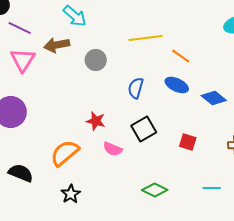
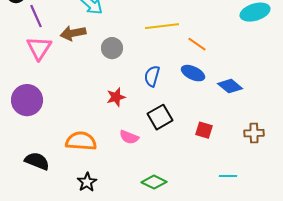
purple line: (20, 28) -> (36, 16), turned 40
red star: (96, 121) -> (116, 97), moved, turned -30
orange semicircle: (65, 153) -> (81, 141), turned 44
green diamond: (155, 190) -> (154, 182), moved

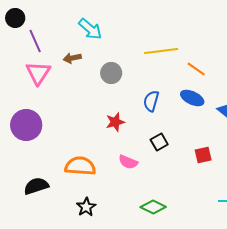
brown arrow: (73, 33) -> (72, 58), size x0.7
black square: (160, 117) -> (159, 142), size x0.7
red square: (204, 130) -> (203, 155), turned -30
black semicircle: (37, 161) -> (36, 186), turned -40

